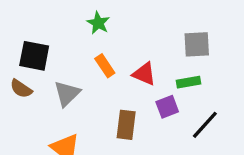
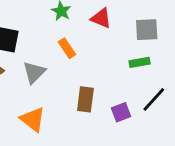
red triangle: (144, 74) -> (101, 18), moved
purple square: (167, 107) -> (121, 112), moved

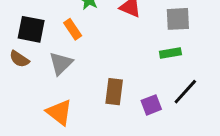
orange rectangle: (67, 48) -> (73, 29), moved

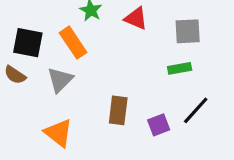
orange rectangle: (73, 29) -> (73, 43), size x1.4

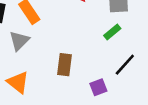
green rectangle: (180, 68) -> (112, 32), turned -30
purple square: (159, 125) -> (98, 87), moved

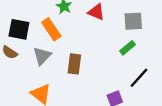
brown rectangle: (64, 65) -> (74, 64), moved

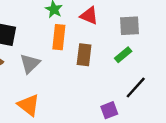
orange rectangle: (51, 29) -> (59, 37), moved, turned 40
brown rectangle: (74, 64) -> (84, 55), moved

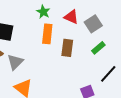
gray square: (129, 26) -> (93, 24), moved, turned -30
gray triangle: (30, 64) -> (15, 62), moved

